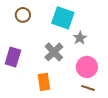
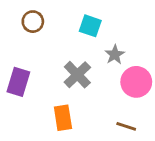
cyan square: (63, 18) -> (90, 26), size x0.7
pink circle: (87, 67) -> (136, 82), moved

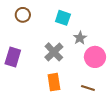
orange rectangle: (63, 118) -> (54, 82), moved

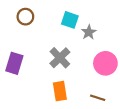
gray star: (80, 38) -> (89, 32), moved

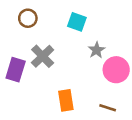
gray star: (89, 32) -> (97, 50), moved
gray cross: (60, 58) -> (43, 56), moved

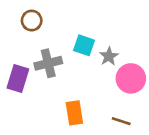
cyan square: (77, 22) -> (84, 45), moved
gray cross: (43, 56) -> (48, 63), turned 30

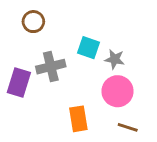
gray star: (109, 56) -> (115, 59), turned -30
pink circle: (131, 78) -> (118, 91), moved

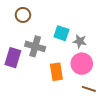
gray cross: (51, 67) -> (35, 46), turned 30
orange rectangle: (78, 119) -> (56, 72), moved

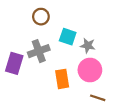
brown circle: (23, 15) -> (41, 17), moved
gray cross: (35, 46) -> (39, 51), turned -36

